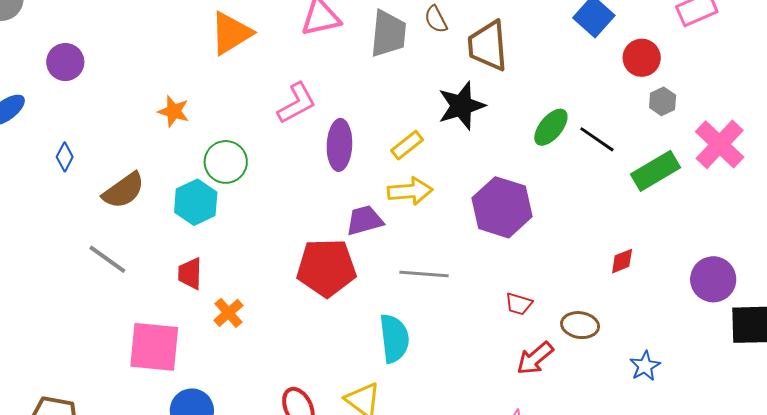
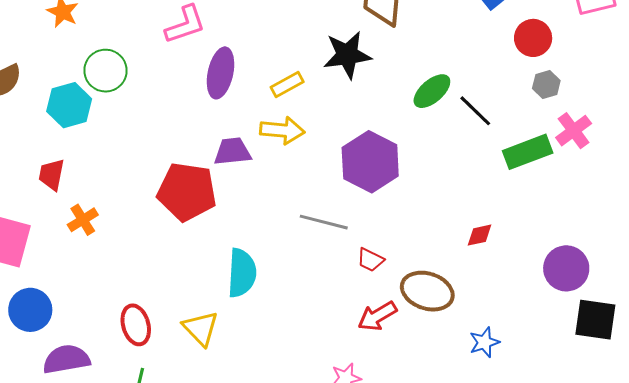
pink cross: (720, 144) -> (574, 131), moved, size x0.7
gray line: (424, 274) -> (324, 222), moved
brown ellipse: (580, 325) -> (427, 291), size x1.4

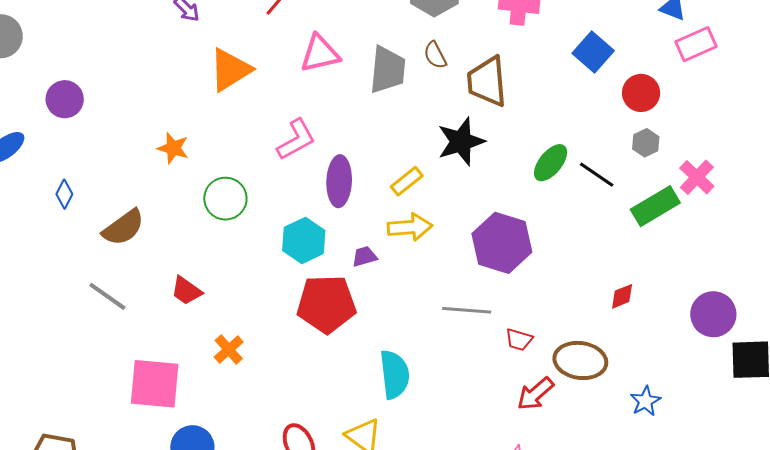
gray hexagon: (546, 84) -> (646, 143), moved
cyan hexagon: (69, 105) -> (304, 240), moved
purple trapezoid: (232, 151) -> (364, 256), size x0.7
red trapezoid: (51, 175) -> (186, 291), moved, turned -56

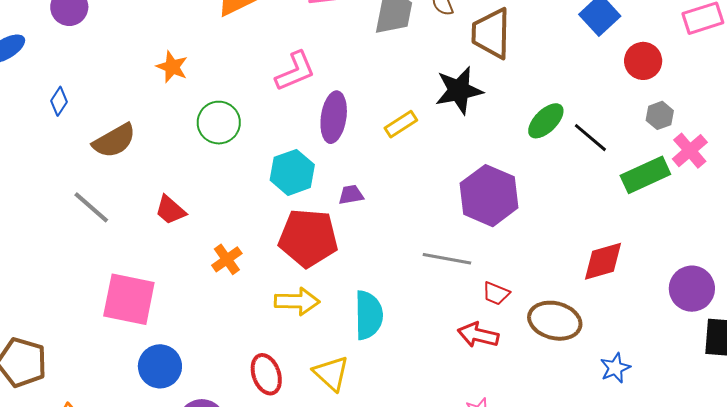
gray hexagon: (646, 143) -> (660, 115), moved
yellow arrow: (410, 227) -> (297, 301), moved
red diamond: (622, 296) -> (603, 261), size x1.6
orange cross: (229, 350) -> (227, 259), moved
red arrow: (535, 394) -> (478, 335), moved, turned 48

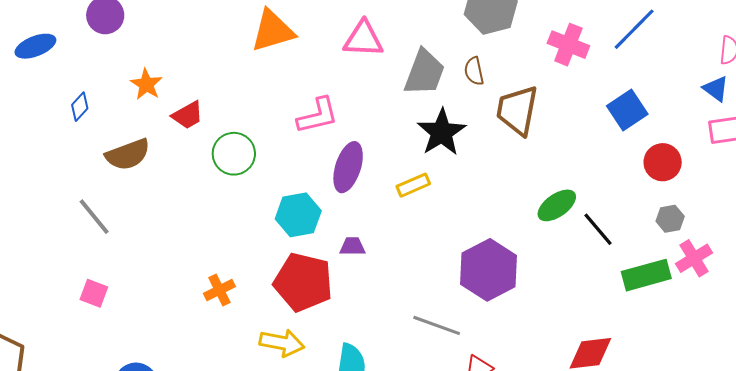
orange star: (172, 67) -> (146, 84), moved
black star: (459, 90) -> (442, 132), moved, turned -30
red trapezoid: (170, 210) -> (188, 115), moved, turned -80
pink square: (129, 299) -> (94, 293), moved, size x0.5

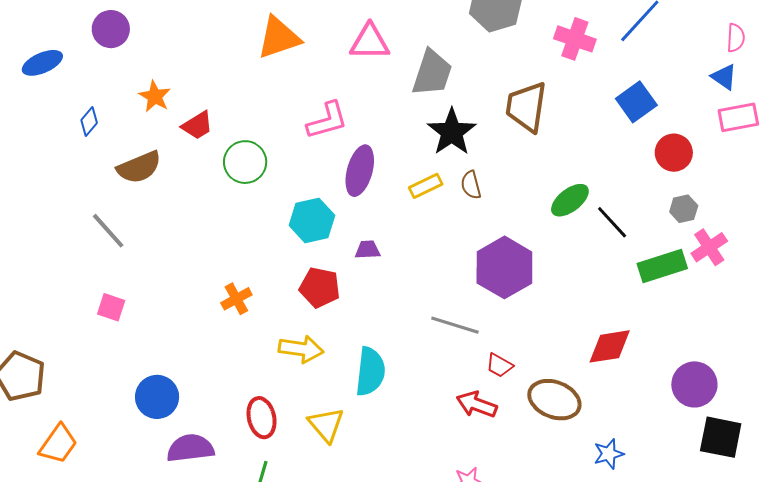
brown semicircle: (474, 71) -> (471, 185), moved
red pentagon: (303, 282) -> (320, 287), size x0.7

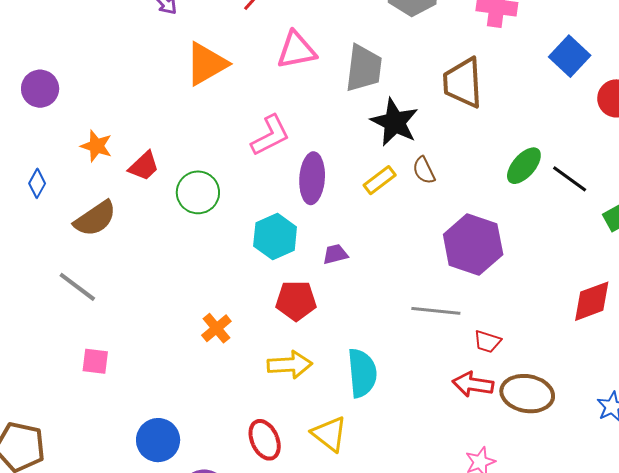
brown ellipse: (554, 400) -> (527, 394), moved

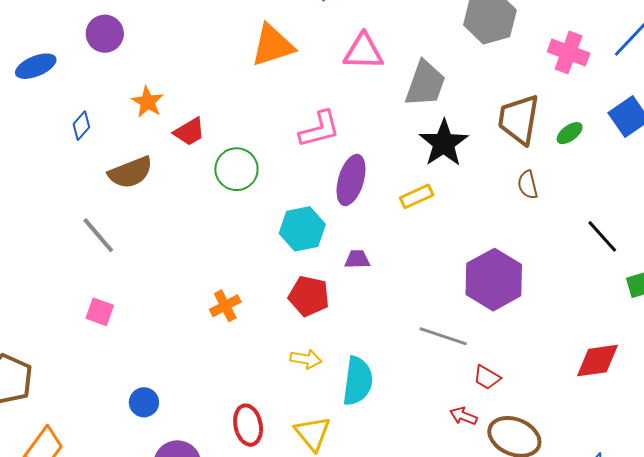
green ellipse: (524, 166) -> (570, 133), moved, size x0.7
brown semicircle: (424, 170) -> (528, 185), moved
yellow arrow: (290, 365) -> (306, 359), moved, size x0.7
red arrow: (473, 384) -> (463, 416), size x0.7
blue circle: (158, 440) -> (144, 402), size x0.7

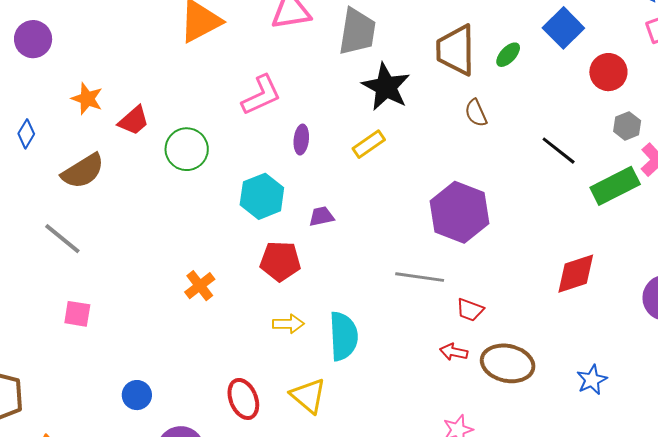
purple ellipse: (351, 180) -> (301, 140), size x0.6

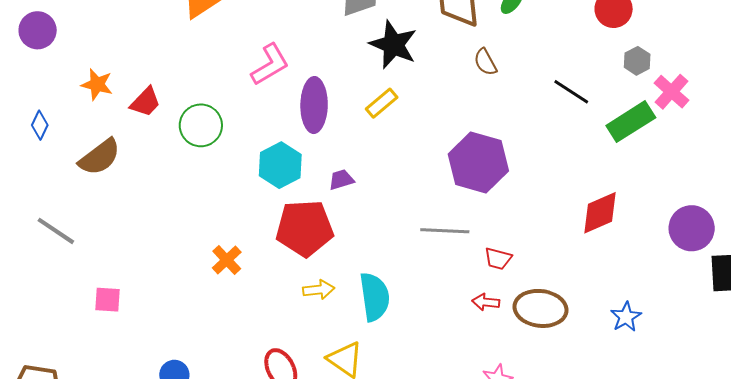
purple ellipse: (301, 140) -> (314, 105), size x1.8
gray line: (62, 239) -> (56, 231), moved
red pentagon: (280, 261) -> (305, 228), size x1.4

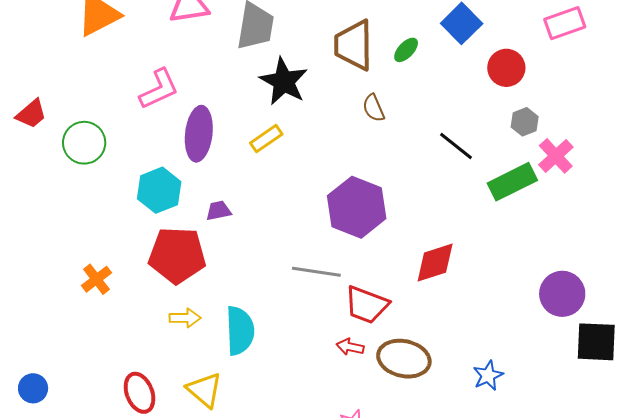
red diamond: (600, 213) -> (435, 263), moved
red trapezoid: (498, 259) -> (367, 305), size x1.6

